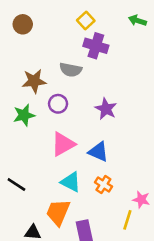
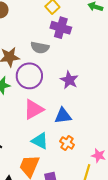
purple circle: (58, 104) -> (29, 76), size x1.6
blue triangle: (98, 152) -> (63, 116), turned -30

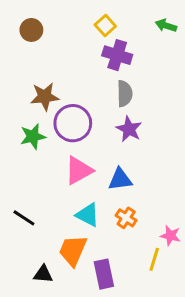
gray semicircle: (40, 48) -> (125, 94), moved, turned -102

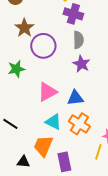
brown star: (45, 97) -> (24, 28), moved, turned -30
purple circle: (73, 123) -> (43, 46), moved
orange cross: (126, 218) -> (79, 124), size x1.5

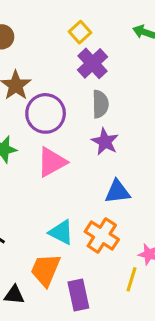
purple cross: (73, 14) -> (92, 63), turned 30
pink triangle: (47, 92) -> (52, 162), moved
blue triangle: (75, 98) -> (117, 192), moved

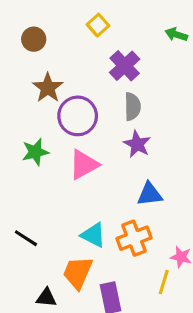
yellow square: (80, 32) -> (98, 25), moved
orange cross: (102, 236) -> (134, 238), turned 36

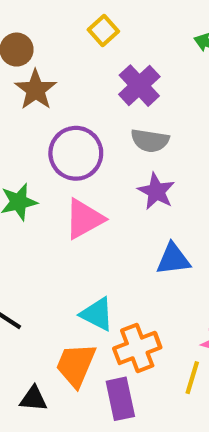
brown star: (48, 88) -> (36, 90), moved
gray semicircle: (132, 107) -> (150, 141), turned 100
orange cross: (134, 238) -> (137, 348), moved

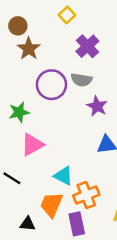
gray semicircle: (150, 141) -> (81, 80), moved
pink triangle: (84, 219) -> (32, 145), moved

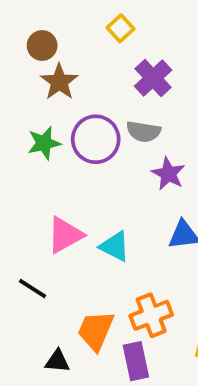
green star: (19, 112) -> (44, 143), moved
cyan triangle: (63, 176) -> (115, 246), moved

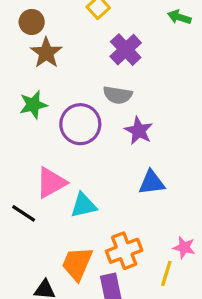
purple circle: (96, 139) -> (80, 124), moved
cyan triangle: (115, 246) -> (84, 205), moved, turned -40
black line: (33, 288) -> (24, 213), moved

